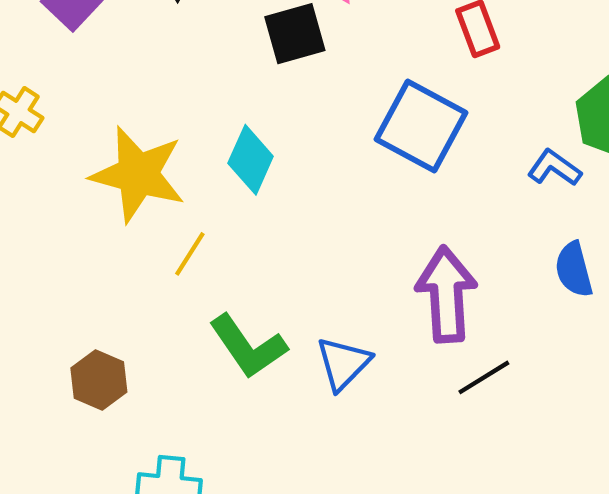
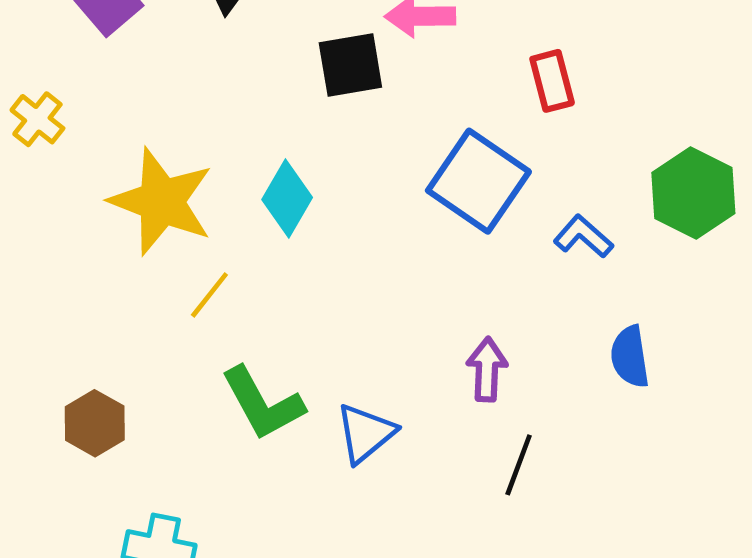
blue L-shape: (554, 168) -> (583, 237), moved
purple arrow: (446, 294) -> (487, 369), size x0.6
black line: (484, 377) -> (519, 465), turned -44

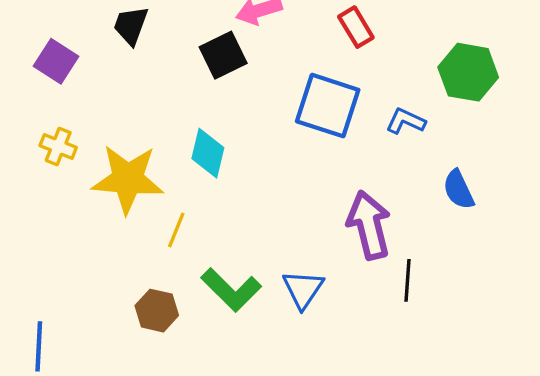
yellow cross: (37, 119) -> (58, 146), moved
purple arrow: (487, 369) -> (369, 225), size x1.6
brown hexagon: (95, 423) -> (157, 311), moved

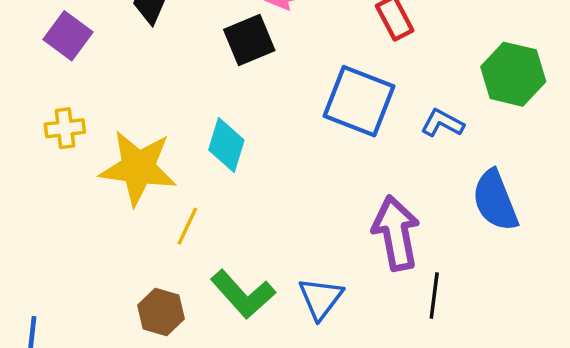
yellow cross: (58, 146) -> (65, 128), turned -32
blue semicircle: (459, 190) -> (495, 200), size x1.4

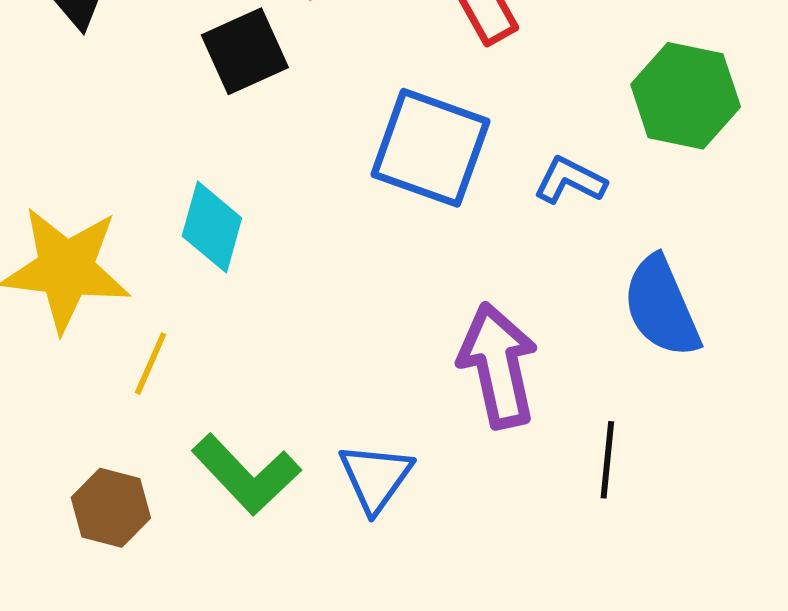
black line: (434, 295) -> (607, 460), moved

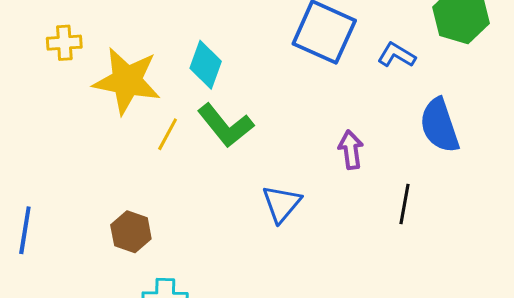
purple arrow: (498, 366) -> (351, 150), size x0.6
green L-shape: (246, 474) -> (225, 125), moved
brown hexagon: (111, 508) -> (131, 232), moved

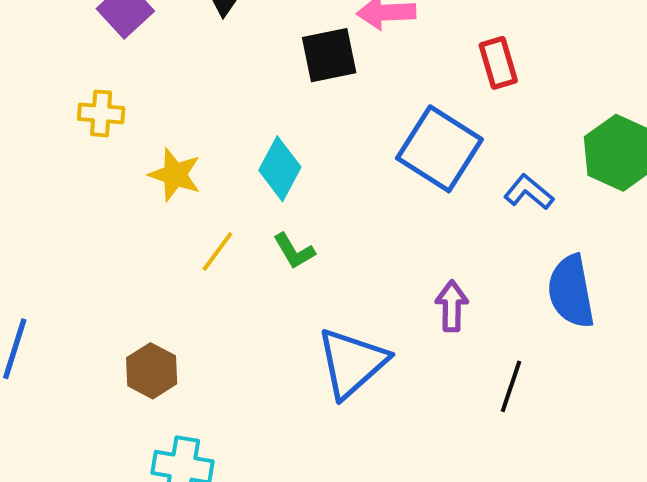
yellow star: (127, 81) -> (175, 175), size x0.6
green L-shape: (225, 125) -> (294, 251), size x0.6
blue triangle: (282, 204) -> (352, 363), size x1.4

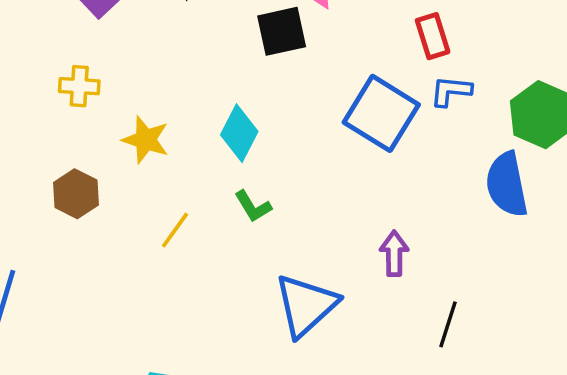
blue L-shape: (529, 192) -> (451, 91), moved, turned -33
yellow line: (218, 251) -> (175, 230), moved
blue semicircle: (571, 291) -> (507, 185), moved
brown hexagon: (152, 371) -> (76, 194), moved

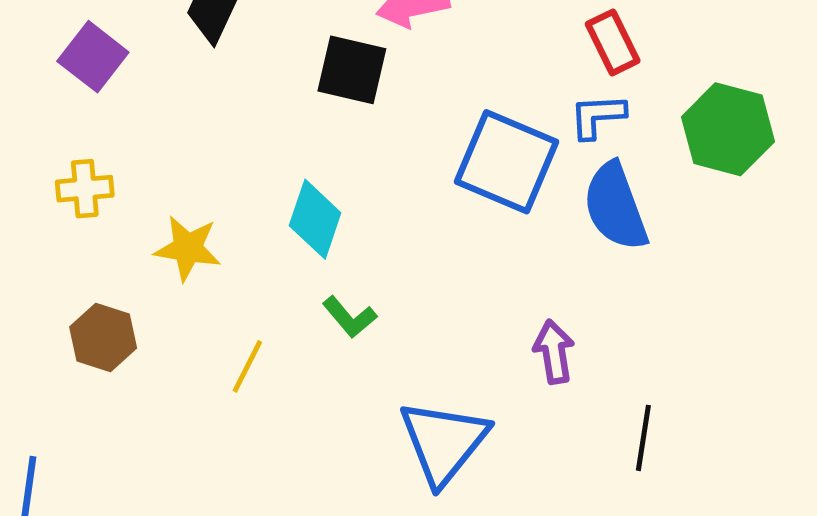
black square: (282, 31) -> (352, 70), turned 34
red rectangle: (433, 36) -> (613, 42), moved
blue semicircle: (507, 185) -> (615, 207), moved

